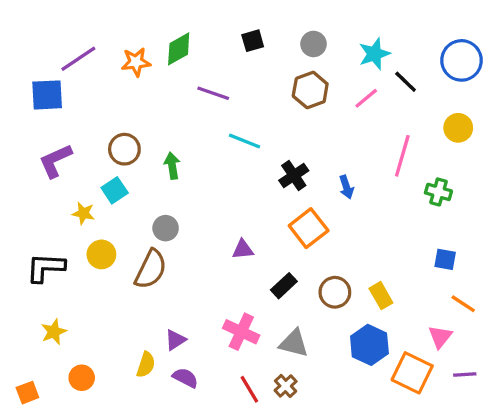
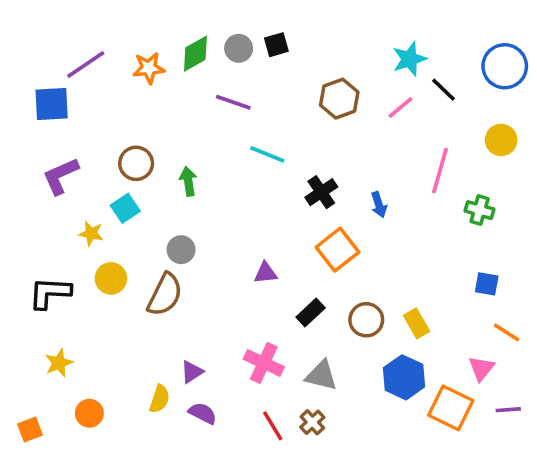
gray circle: (314, 44) -> (239, 48), moved

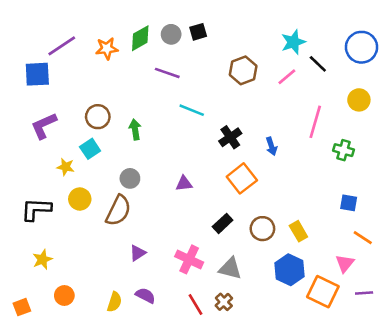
purple triangle: (266, 273) -> (184, 184), moved
purple triangle: (192, 372) -> (138, 253), moved
yellow semicircle: (159, 399) -> (114, 302), moved

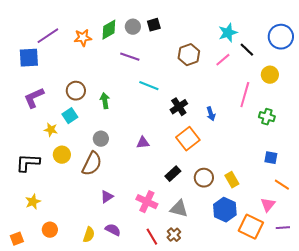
yellow circle: (359, 100) -> (270, 75), moved

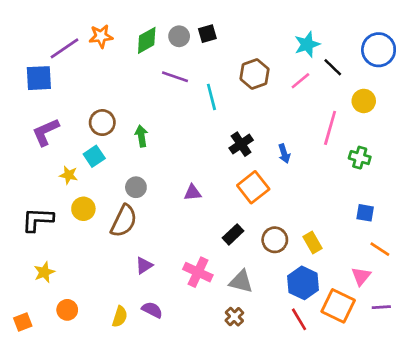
orange star: (83, 38) -> (101, 36), moved
cyan line: (149, 86) -> (211, 97), moved, turned 54
red line: (152, 237) -> (299, 319), moved

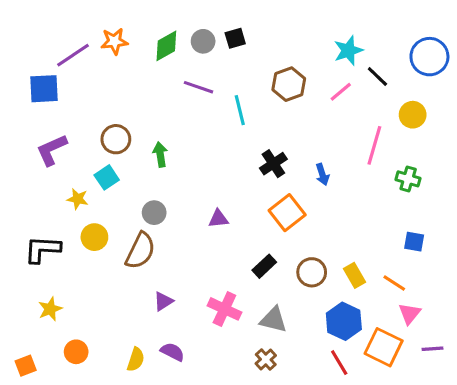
orange line: (380, 249) -> (394, 283), moved

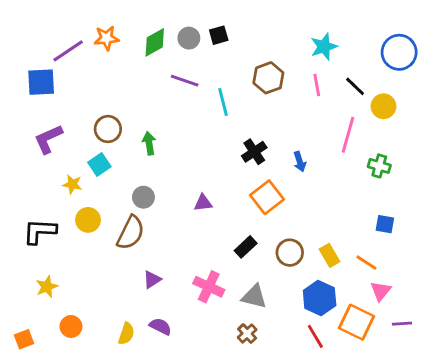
black line: (377, 76) -> (355, 86), moved
pink line: (341, 92) -> (317, 85), turned -60

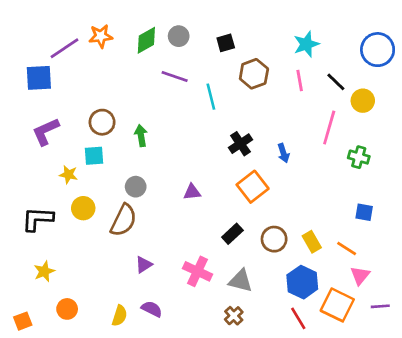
black square: (219, 35) -> (226, 43), moved
cyan square: (99, 165) -> (94, 156), turned 30

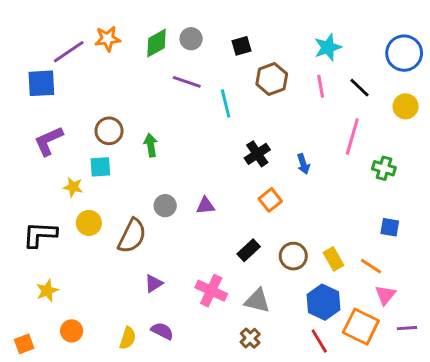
yellow circle: (363, 101) -> (406, 106), moved
gray circle: (136, 187) -> (165, 206), moved
orange square: (253, 187) -> (270, 200), size x0.7

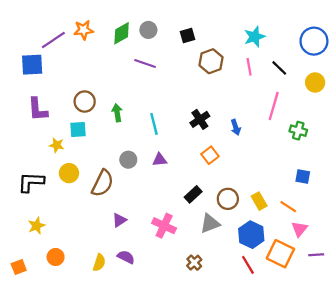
cyan line: (226, 103) -> (154, 124), moved
purple L-shape: (49, 141) -> (38, 109), turned -70
gray triangle: (257, 301) -> (210, 223), moved, turned -35

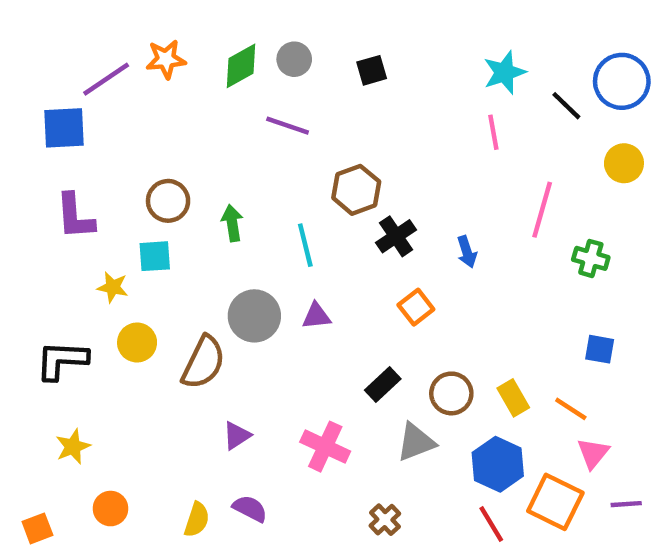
brown hexagon: (211, 61) -> (356, 190), moved
black line: (279, 68) -> (566, 106), moved
gray circle: (128, 160) -> (254, 316), size x1.5

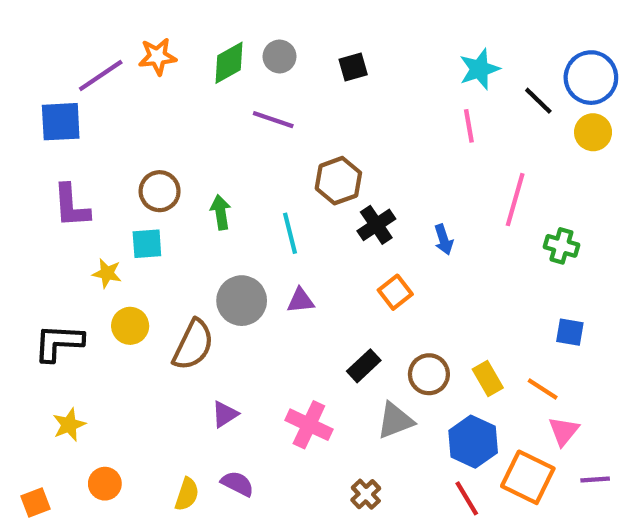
yellow circle: (624, 163) -> (593, 132), moved

